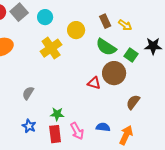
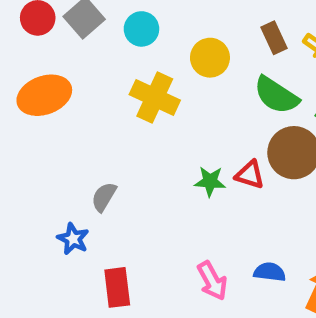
yellow cross: (51, 48) -> (155, 97), turned -30
green star: (57, 114) -> (210, 181), moved
blue star: (29, 126) -> (73, 239), moved
red rectangle: (55, 134) -> (117, 287), moved

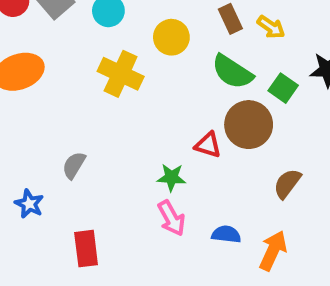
green star: (210, 181) -> (171, 177), moved
blue star: (73, 239) -> (29, 204), moved
pink arrow: (212, 281) -> (171, 218), moved

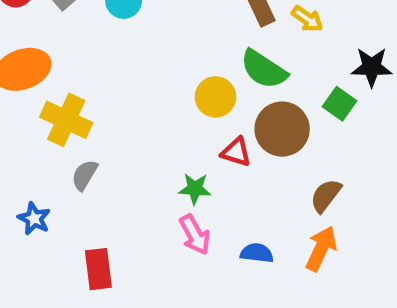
yellow circle: (171, 37) -> (215, 97), moved
yellow cross: (121, 74) -> (66, 120), moved
green square: (283, 88) -> (339, 104), moved
orange arrow: (273, 251) -> (321, 248), moved

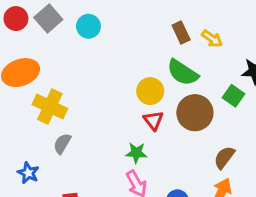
red triangle: (236, 152) -> (153, 120), moved, turned 35

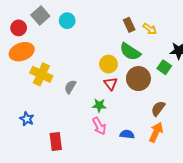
red circle: (16, 19) -> (19, 28), moved
gray semicircle: (62, 144) -> (70, 87), moved

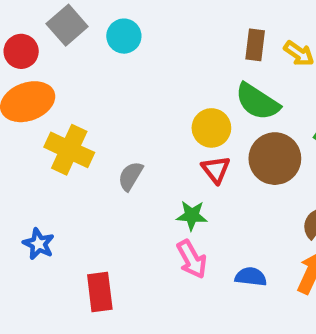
brown rectangle: (129, 25) -> (255, 45), turned 32

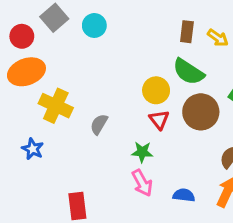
blue star: (39, 244) -> (33, 149), moved

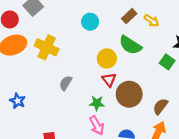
cyan circle: (94, 25) -> (90, 22), moved
brown rectangle: (187, 32) -> (129, 16), turned 40
yellow cross: (56, 106) -> (47, 47), moved
brown circle: (201, 112) -> (129, 94), moved

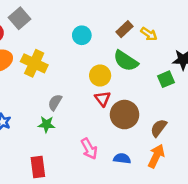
green square: (167, 62) -> (166, 79), turned 32
green star: (97, 103) -> (46, 124), moved

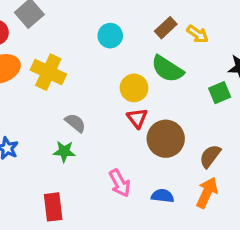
gray semicircle: (55, 102) -> (75, 123), turned 98

